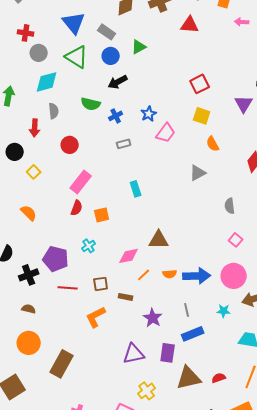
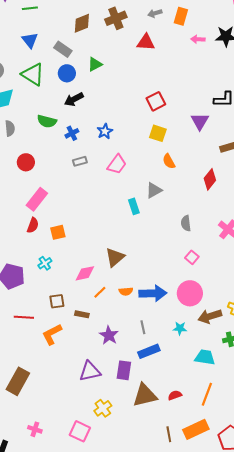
blue triangle: (74, 23) -> (30, 40), size x0.7
pink trapezoid: (166, 133) -> (117, 164), moved
cyan rectangle: (136, 189) -> (134, 206), moved
brown triangle: (159, 240) -> (115, 257), turned -40
red line: (68, 288) -> (24, 317), moved

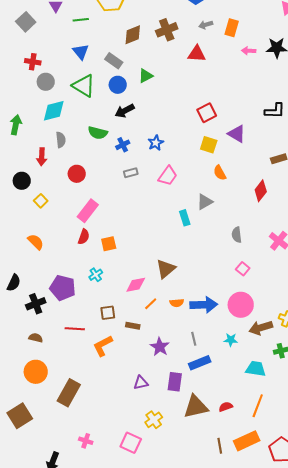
purple triangle: (200, 121) -> (237, 134), moved, turned -30
purple triangle: (90, 371) -> (141, 383), size x0.7

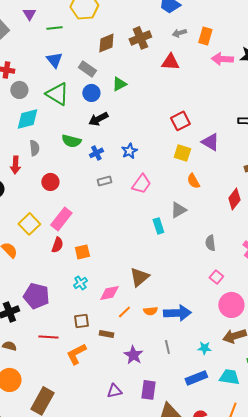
pink arrow: (249, 51) -> (222, 59), size x1.5
yellow square: (41, 201) -> (29, 224), moved, size x1.5
cyan cross: (96, 275) -> (80, 283), moved
pink circle: (241, 305) -> (231, 305), moved
blue rectangle: (200, 363) -> (196, 378), moved

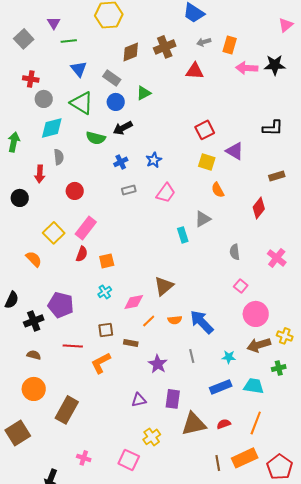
green line: (54, 28) -> (69, 41), moved
green semicircle: (71, 141) -> (96, 138), moved
blue arrow: (177, 313) -> (202, 322), turned -132

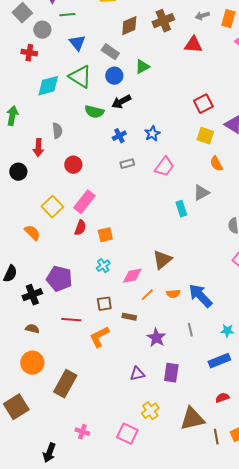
gray circle: (44, 99) -> (42, 30), moved
cyan diamond: (52, 128) -> (48, 86), moved
brown triangle: (194, 424) -> (192, 419), moved

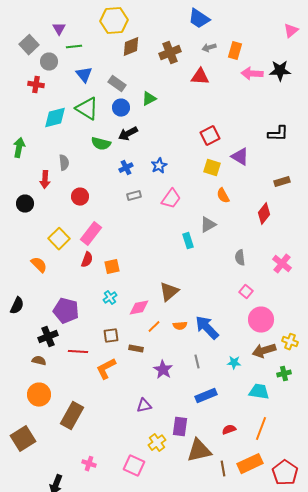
brown diamond: (129, 26) -> (131, 47), moved
black cross: (32, 295) -> (48, 337), moved
blue rectangle: (219, 361) -> (206, 396), moved
purple rectangle: (171, 373) -> (180, 427), moved

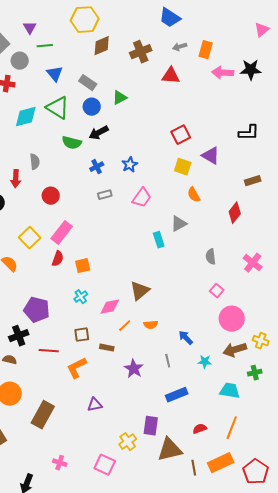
blue arrow: (207, 328) -> (186, 338), moved, size x0.6
purple triangle: (144, 406) -> (95, 405), moved

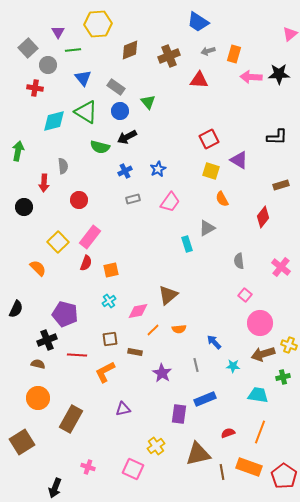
yellow hexagon: (85, 20) -> (98, 24), moved
green triangle: (120, 98) -> (148, 102), turned -42
purple rectangle: (151, 426) -> (179, 414), moved
orange rectangle: (221, 463) -> (249, 467), turned 45

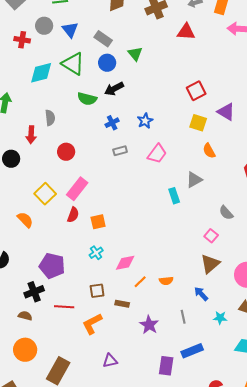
gray circle: (48, 65) -> (44, 26), moved
gray semicircle: (239, 261) -> (226, 213), turned -35
brown triangle: (168, 295) -> (210, 264), moved
pink square: (245, 295) -> (211, 236), moved

